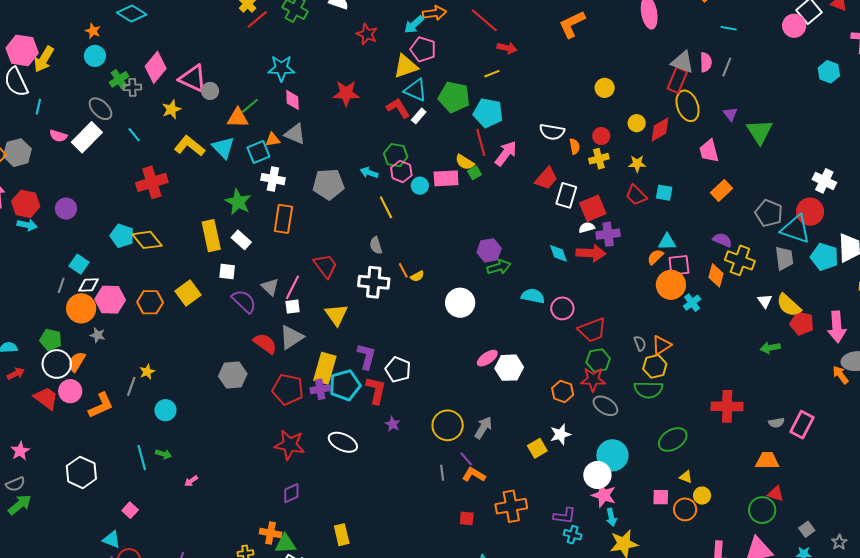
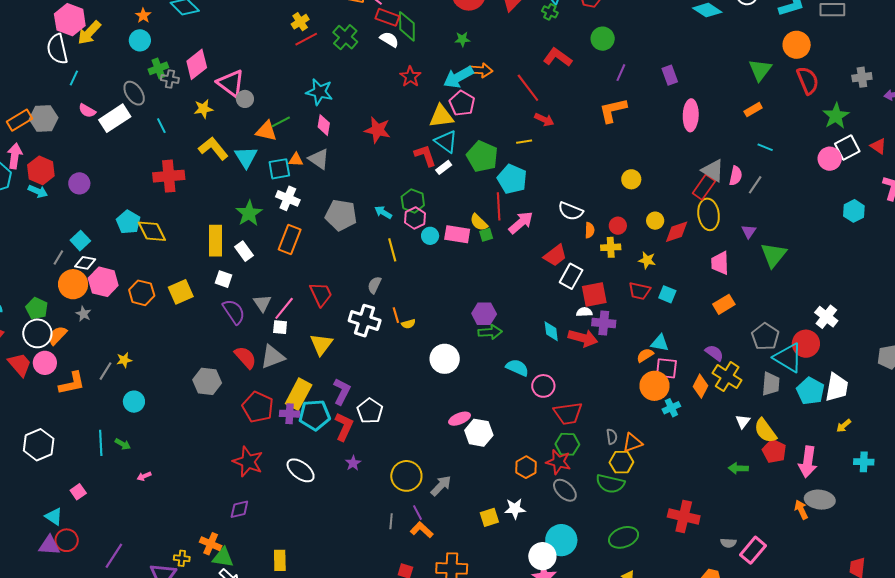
cyan arrow: (414, 25) -> (458, 77), size x1.4
red trapezoid: (636, 195) -> (639, 291), turned -45
gray semicircle: (376, 245) -> (374, 285), turned 30

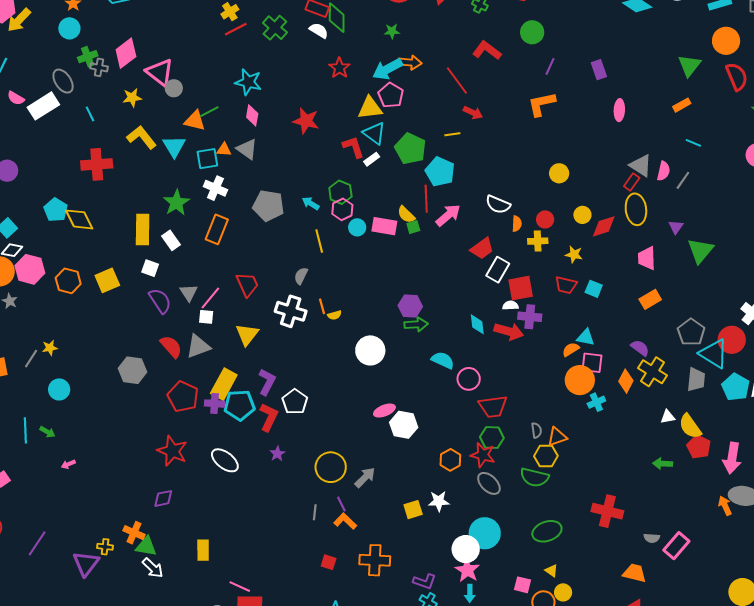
pink ellipse: (691, 115) -> (619, 110), size x0.7
red rectangle: (704, 187) -> (632, 182), size x0.7
white triangle: (743, 421) -> (668, 417), turned 42

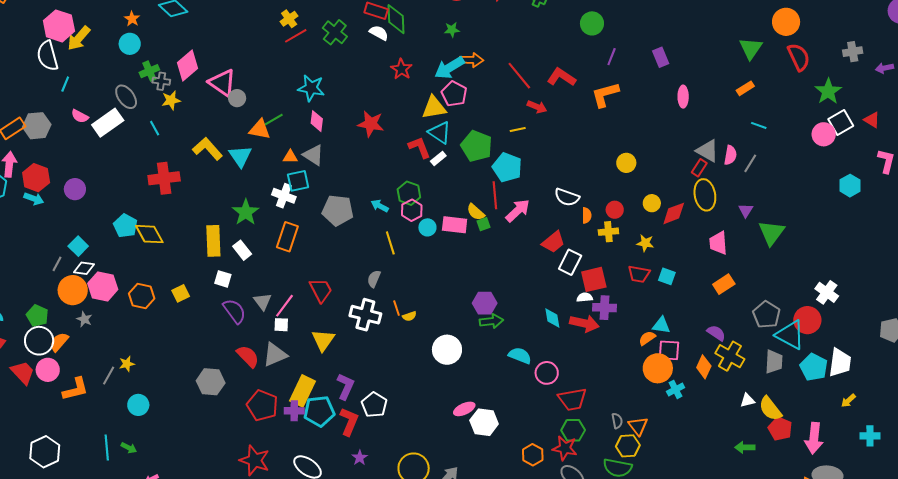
red L-shape: (487, 50) -> (561, 77), moved
yellow star: (132, 98) -> (171, 100), moved
cyan square: (207, 159) -> (298, 181), moved
yellow square: (107, 280) -> (181, 293), size x0.7
orange triangle: (557, 437) -> (638, 426), turned -45

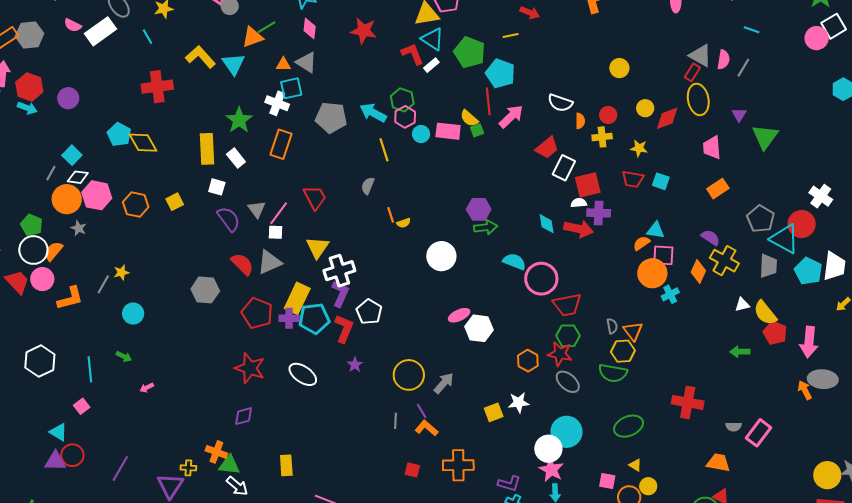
orange triangle: (260, 129) -> (253, 37), turned -30
cyan arrow: (380, 206) -> (373, 113), size x1.5
white cross: (365, 315) -> (339, 271), moved, turned -32
pink circle: (547, 373) -> (541, 279), size x1.4
cyan line: (107, 448) -> (90, 369), moved

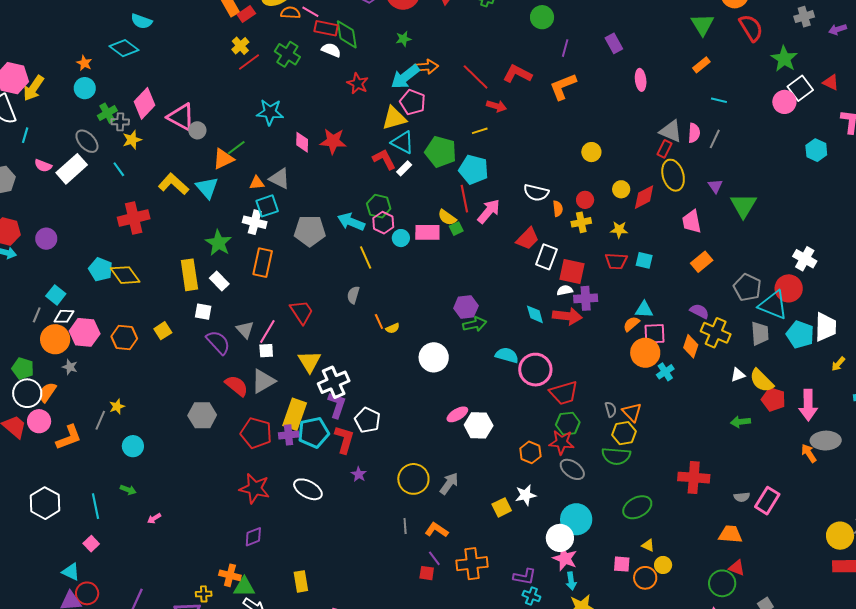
pink diamond: (310, 28) -> (302, 142), moved
red square: (588, 185) -> (572, 271), turned 32
purple line: (422, 411) -> (434, 558), moved

